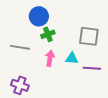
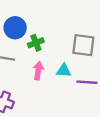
blue circle: (39, 16) -> (15, 28), moved

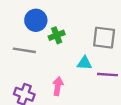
pink arrow: (38, 71) -> (58, 86), moved

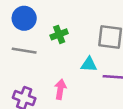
blue circle: (36, 20) -> (24, 18), moved

